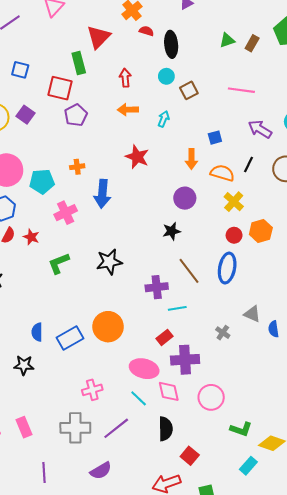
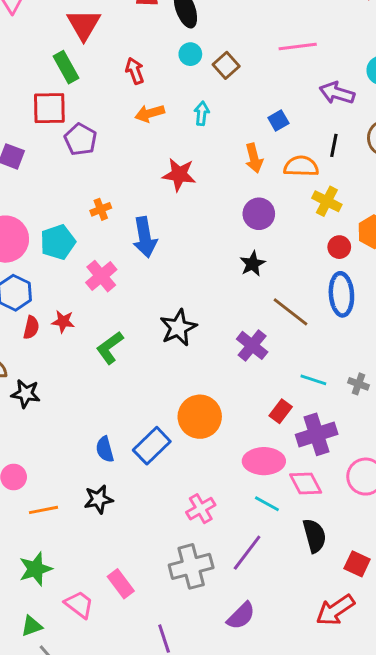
purple cross: (157, 287) -> (252, 345), turned -30
cyan line: (177, 308) -> (313, 380), moved, turned 42

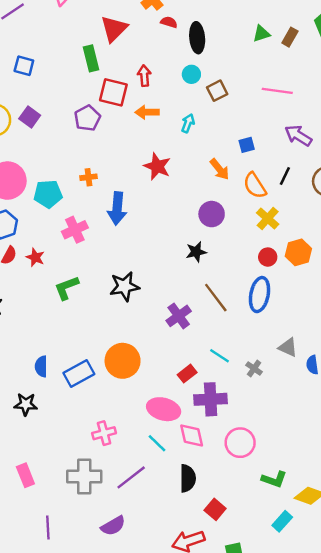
red square: (49, 108) -> (113, 92), moved
orange arrow: (254, 158) -> (220, 169), turned -40
orange semicircle: (301, 166) -> (255, 186), turned -140

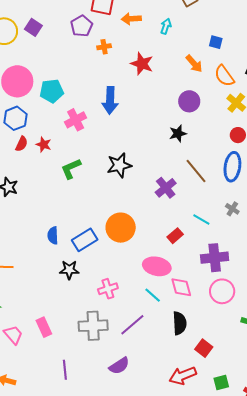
blue square: (247, 145) -> (216, 42), turned 32
orange cross: (89, 177) -> (104, 47), moved
gray cross: (254, 369) -> (232, 209), moved
purple cross: (211, 399) -> (215, 258), moved
black star: (26, 404) -> (69, 270), moved

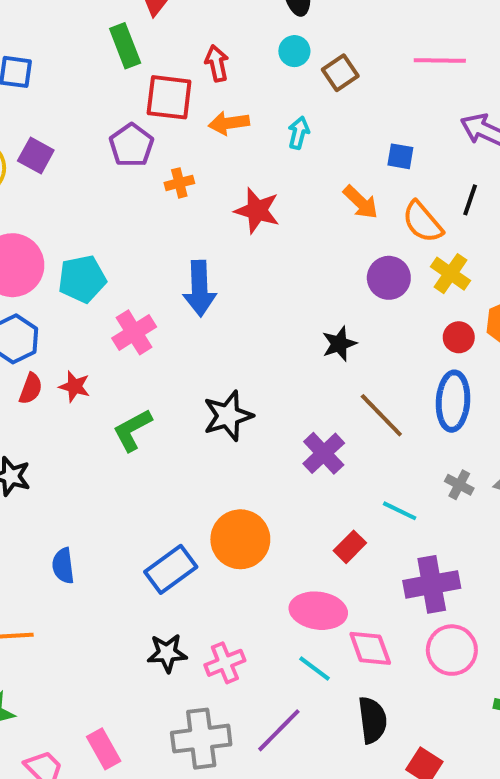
purple circle: (189, 101) -> (389, 278), moved
blue semicircle: (53, 235) -> (63, 566), moved
black star: (69, 270) -> (167, 653), moved

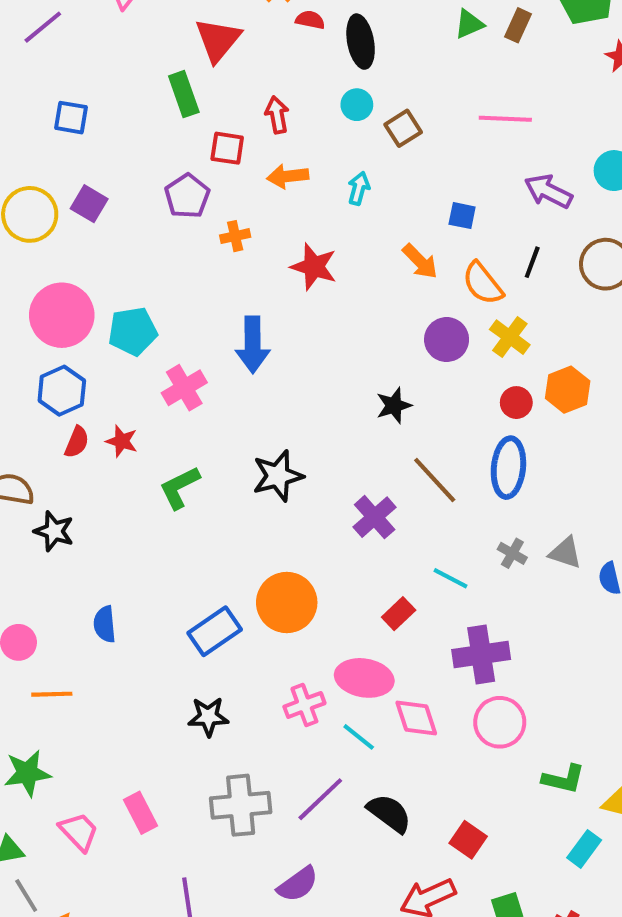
red square: (169, 97) -> (227, 148), size x0.7
pink cross: (225, 663) -> (304, 705), moved
black semicircle: (372, 720) -> (389, 813), moved, turned -48

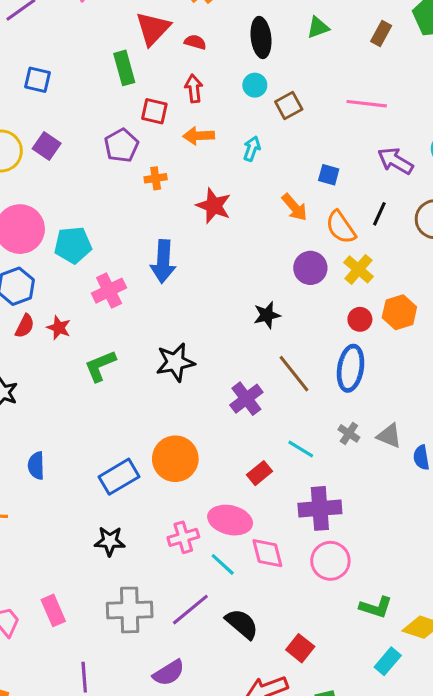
red semicircle: (310, 20) -> (195, 42), moved
green triangle: (469, 24) -> (318, 27), moved

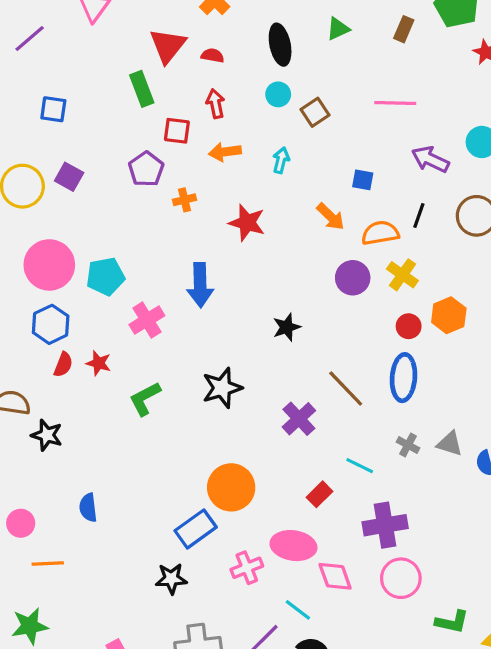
orange semicircle: (341, 227) -> (380, 233), turned 120
black star: (267, 315) -> (287, 327), moved
blue rectangle: (119, 477) -> (196, 529), moved
cyan line: (223, 564) -> (298, 610), moved

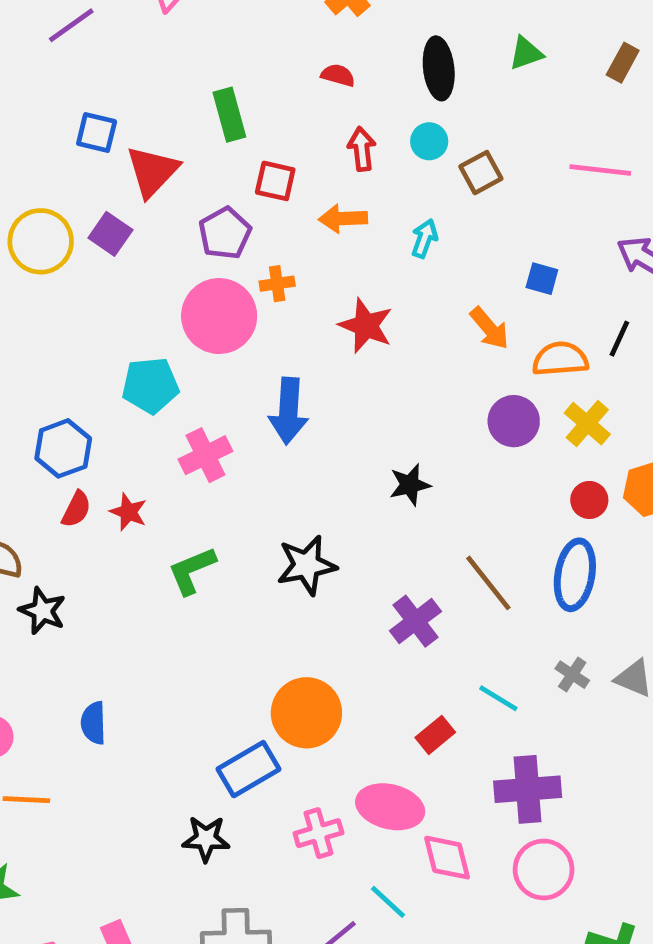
red triangle: (168, 46) -> (152, 171), moved
red arrow: (216, 104) -> (362, 149), moved
pink circle: (49, 265) -> (219, 316), moved

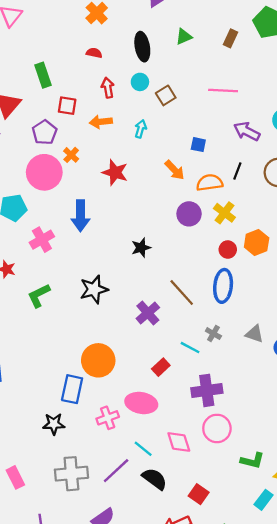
orange cross: (277, 284) -> (71, 155), turned -35
gray cross: (572, 675) -> (213, 334), moved
blue rectangle: (249, 769) -> (72, 389), turned -44
pink diamond: (447, 858) -> (179, 442), moved

